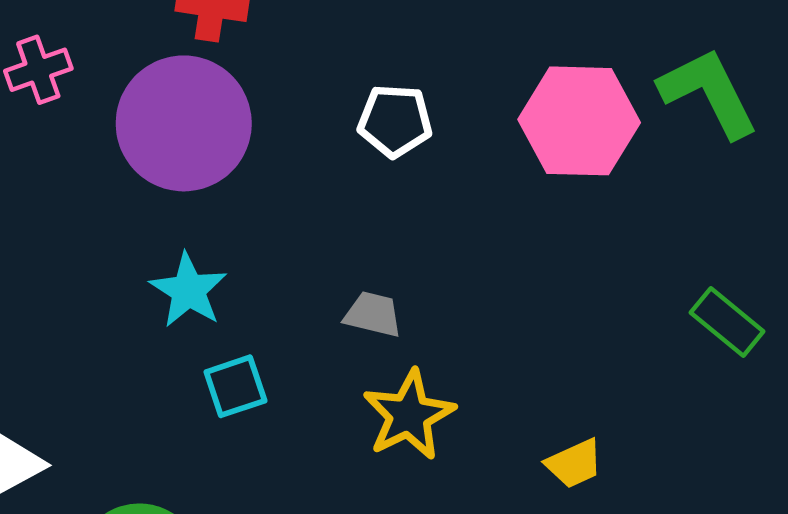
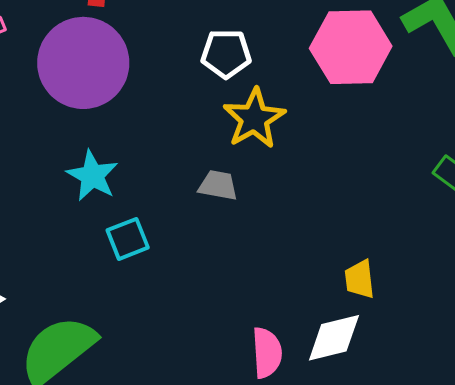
yellow star: (409, 415) -> (254, 118), moved
yellow trapezoid: (574, 464) -> (360, 279), turned 111

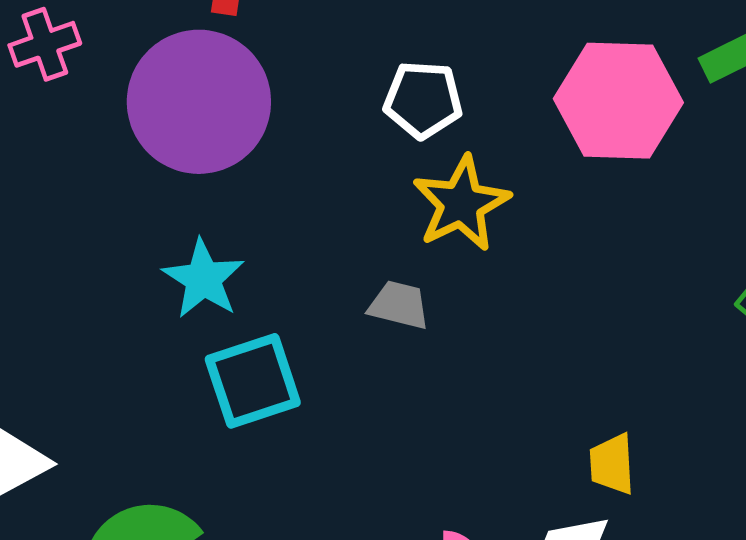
cyan square: (128, 239) -> (253, 381), size x1.4

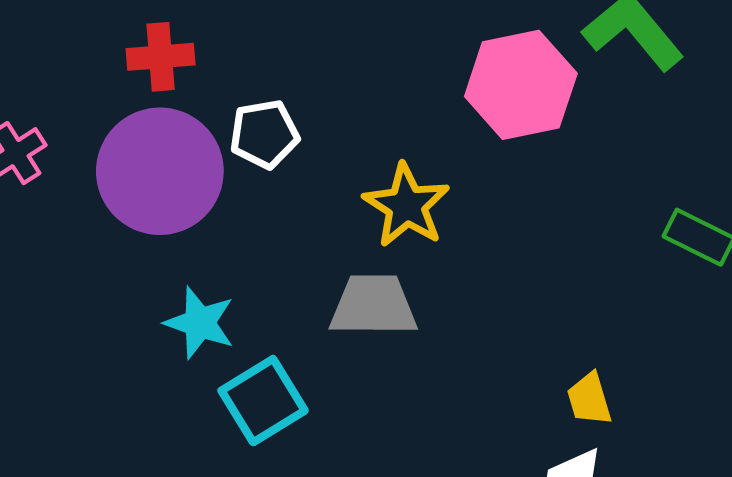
white pentagon: (423, 100) -> (264, 134), moved
gray trapezoid: (399, 305) -> (373, 306), size x1.6

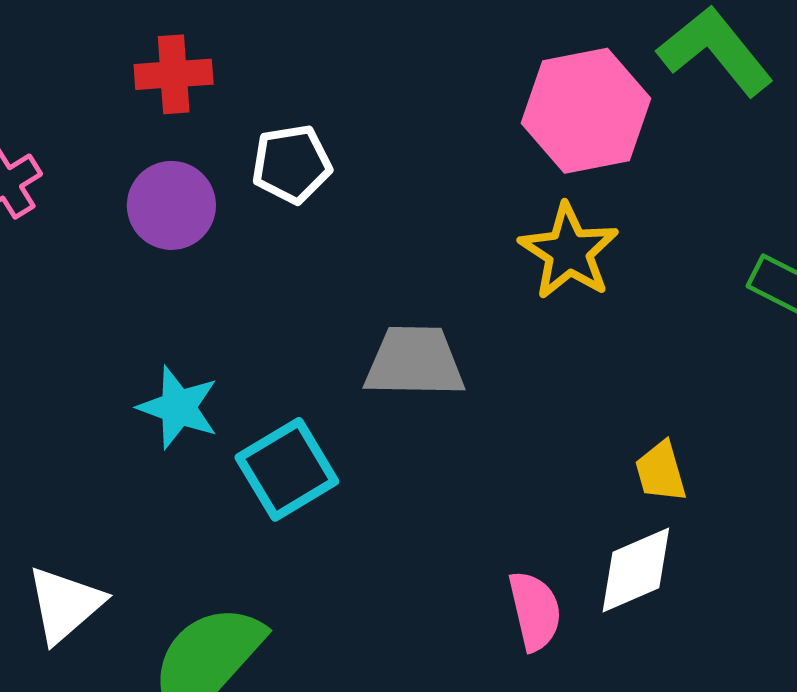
purple circle: (160, 171) -> (171, 205), size x0.6
yellow star: (406, 205) -> (569, 251), moved
cyan star: (200, 323) -> (178, 407), moved

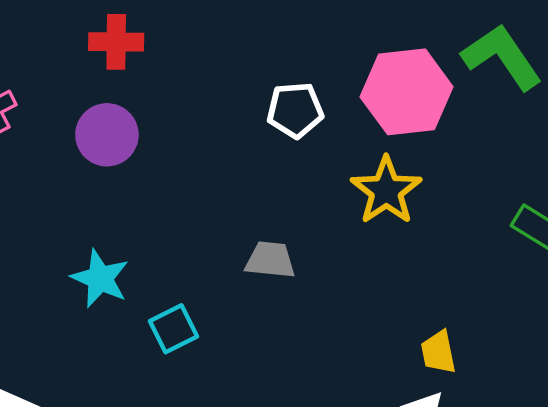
white pentagon: (292, 164) -> (295, 110), moved
gray trapezoid: (414, 362) -> (270, 260), size x0.7
cyan square: (287, 469) -> (174, 329), size x0.7

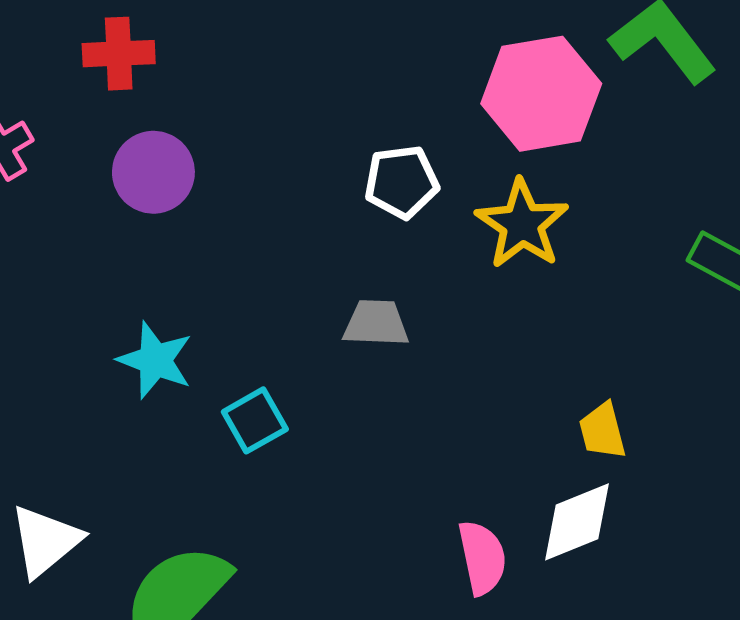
red cross: (116, 42) -> (119, 54), moved
white pentagon: (295, 110) -> (402, 182), moved

